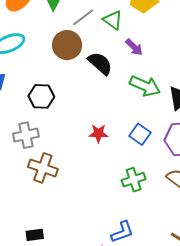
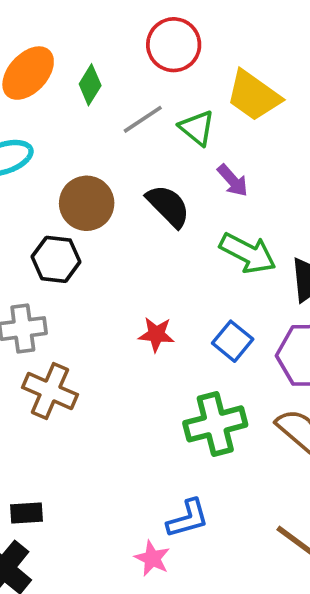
brown circle: (67, 45) -> (87, 203), moved
green cross: (134, 180) -> (215, 424), size x1.4

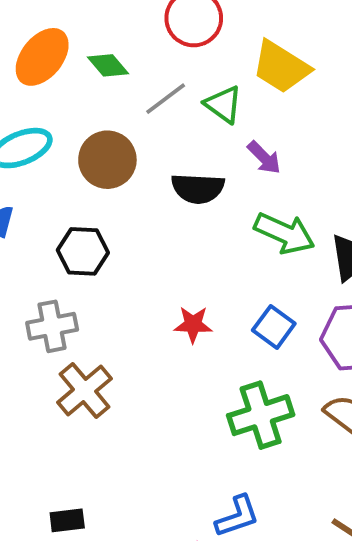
green diamond: (90, 85) -> (108, 65), turned -69
brown circle: (87, 203) -> (107, 160), moved
black semicircle: (168, 206) -> (198, 188), turned 141
brown cross: (50, 391) -> (84, 390), turned 30

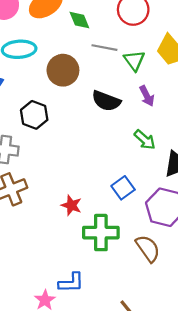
gray line: (166, 99) -> (104, 48), turned 30
green arrow: (284, 233) -> (145, 140), size x0.7
red star: (193, 324) -> (71, 205), moved

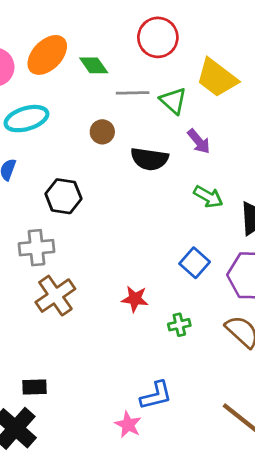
brown circle: (63, 70) -> (102, 132), moved, size x0.6
green cross: (101, 233) -> (179, 325), size x0.5

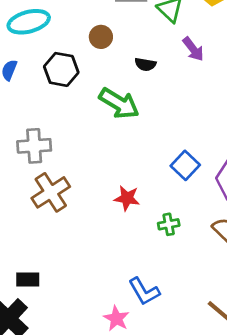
black semicircle: (149, 159) -> (145, 64), size x0.6
black hexagon: (63, 196) -> (61, 69), moved
green arrow: (208, 197) -> (119, 103), moved, size x1.4
blue L-shape: (156, 395) -> (144, 291), turned 72

